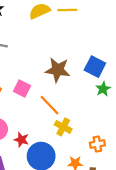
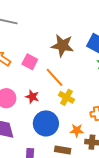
red star: (21, 140) -> (32, 97), moved

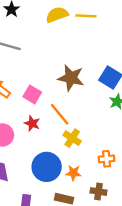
red star: (32, 97) -> (32, 123), moved
orange star: (77, 130) -> (73, 173), moved

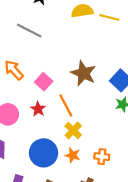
orange star: (73, 173) -> (73, 155), moved

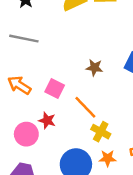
brown star: (83, 73) -> (94, 68), size x0.6
red star: (38, 109) -> (47, 120), moved

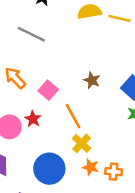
orange star: (108, 158) -> (91, 167), moved

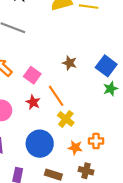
red star: (33, 119) -> (33, 102), moved
orange star: (91, 167) -> (75, 148), moved

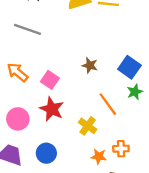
orange line: (56, 96) -> (108, 104), moved
red star: (33, 102) -> (52, 109), size x1.5
blue circle: (40, 144) -> (46, 153), moved, size x0.7

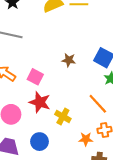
orange line: (108, 104) -> (98, 104), moved
yellow cross: (88, 126) -> (63, 116), moved

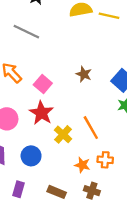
orange line: (98, 104) -> (91, 128), moved

